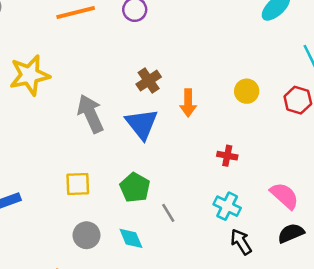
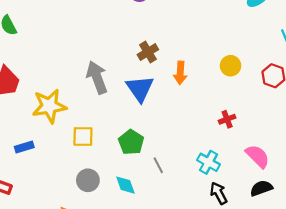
yellow star: (30, 75) -> (49, 106), moved
red cross: (227, 156) -> (227, 119), moved, turned -35

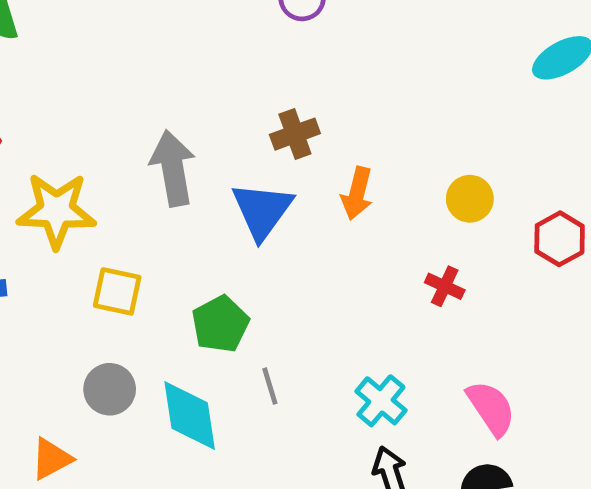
red cross: (227, 119) -> (445, 286), moved, turned 35
cyan diamond: (125, 185) -> (190, 415), size x1.5

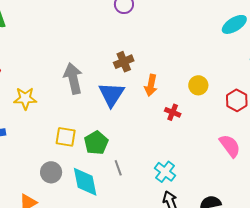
yellow star: (56, 211) -> (25, 98), size x0.7
red cross: (445, 286) -> (173, 112), moved
yellow square: (117, 291) -> (66, 137), moved
pink semicircle: (491, 408) -> (230, 146), moved

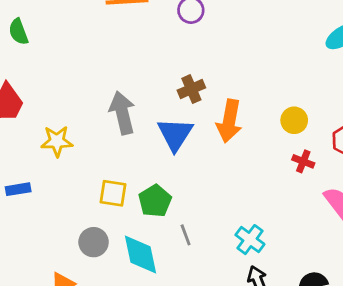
orange arrow: (151, 85) -> (229, 121), size x1.4
red cross: (173, 112) -> (303, 161), moved

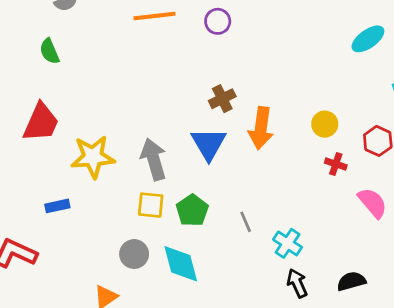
gray arrow: (122, 113) -> (154, 159), moved
yellow star: (57, 141) -> (93, 157), size x1.4
gray line: (186, 235) -> (246, 222), moved

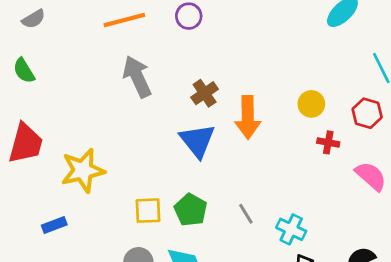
gray arrow: (154, 159) -> (137, 77), moved

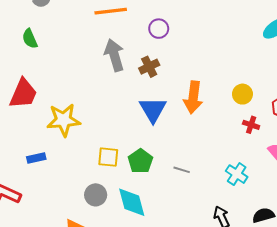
purple circle: (189, 16) -> (159, 29), moved
brown cross: (205, 93) -> (149, 67), moved
gray line: (246, 214) -> (182, 170), turned -49
cyan cross: (291, 229) -> (237, 174), moved

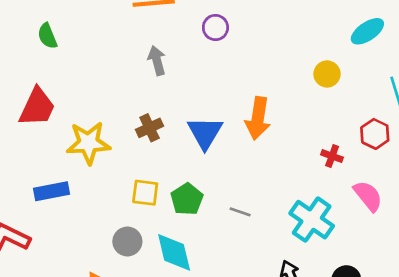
gray arrow: (114, 55) -> (157, 60), size x0.7
brown cross: (149, 67) -> (150, 128), moved
yellow circle: (242, 94) -> (327, 74), moved
blue rectangle: (36, 158) -> (52, 191), size x1.4
cyan cross: (237, 174) -> (312, 220), size x1.5

